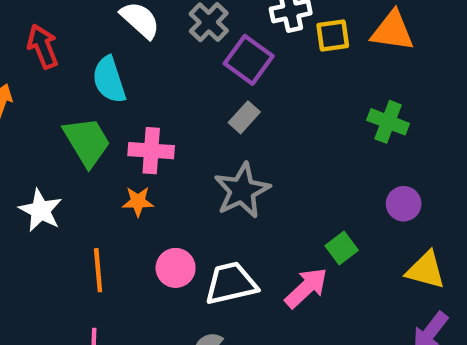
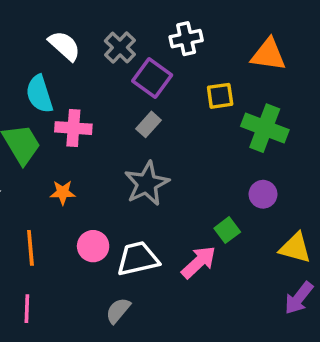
yellow square: (333, 35) -> (220, 96), moved
green cross: (388, 122) -> (265, 128), size x1.4
pink cross: (151, 151) -> (73, 128), moved
purple circle: (404, 204) -> (263, 194), moved

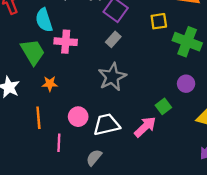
orange star: (63, 192) -> (50, 84), moved
pink line: (27, 309) -> (59, 143), moved

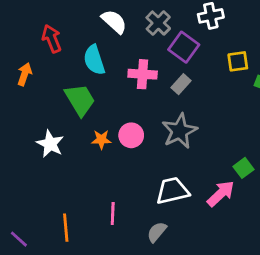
pink cross: (66, 42) -> (143, 74), moved
pink circle: (78, 117) -> (131, 135), moved
orange line: (38, 118) -> (66, 228), moved

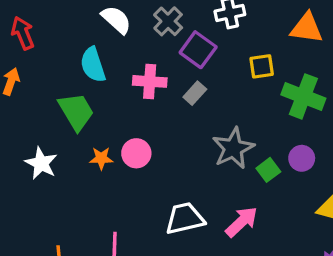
red arrow: (52, 39) -> (23, 33), moved
gray star: (180, 131) -> (233, 148), moved
green square: (244, 168) -> (268, 170), moved

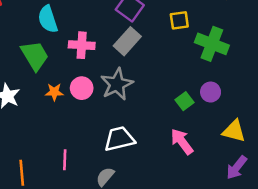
pink cross: (150, 81) -> (82, 45), moved
gray rectangle: (195, 93) -> (127, 41), size x1.5
gray star: (233, 148) -> (117, 84), moved
pink arrow: (242, 222) -> (182, 141), moved, turned -84

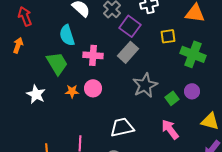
gray star: (117, 84) -> (145, 85), moved

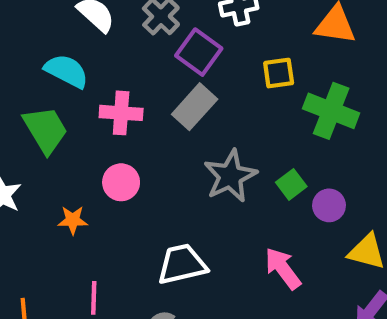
cyan semicircle: (67, 35) -> (66, 71), turned 135
orange star: (72, 91) -> (73, 220), moved
purple circle: (192, 91) -> (329, 205), moved
green square: (172, 98) -> (291, 184), moved

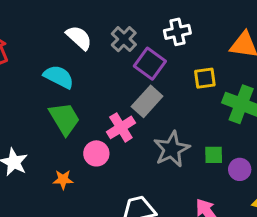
pink cross: (121, 113) -> (121, 127), moved, turned -36
green trapezoid: (45, 130) -> (65, 119), moved
green square: (291, 184) -> (214, 155), turned 36

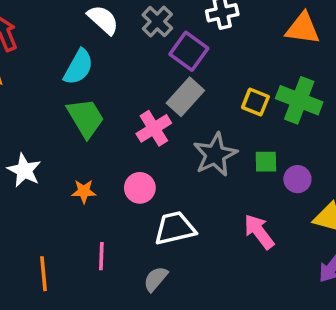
cyan semicircle: (59, 77) -> (79, 67), turned 92
yellow square: (205, 78) -> (255, 102), moved, turned 30
pink circle: (96, 153) -> (140, 188), moved

